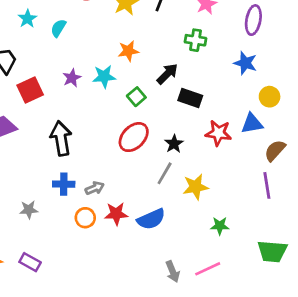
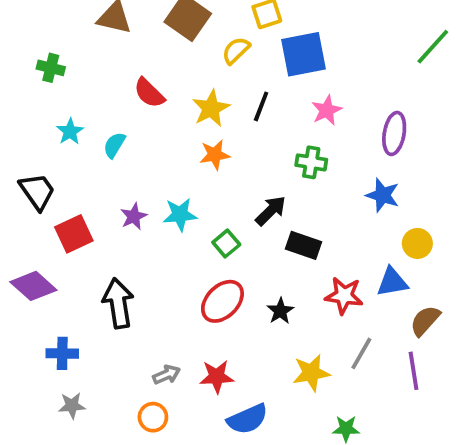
orange star: (128, 51) -> (215, 155), moved
gray line: (165, 173) -> (361, 353), moved
blue cross: (64, 184) -> (62, 353), moved
red star: (116, 214) -> (217, 377), moved

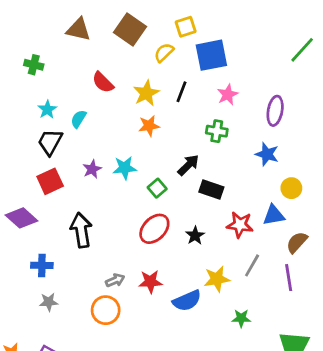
black trapezoid: (37, 191) -> (50, 142), moved, turned -116
orange circle: (153, 417) -> (106, 310), size x1.4
blue semicircle: (248, 419) -> (187, 301), moved

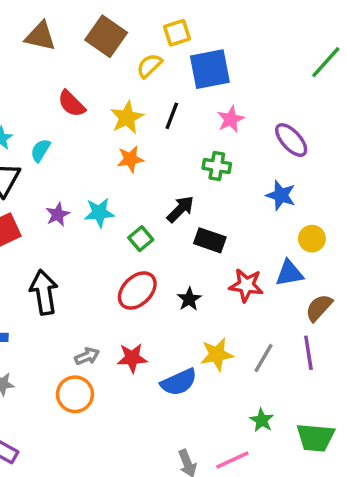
purple ellipse: (275, 111) -> (291, 140), turned -52
gray line: (252, 265) -> (264, 358), moved
green star: (241, 318) -> (262, 420), moved, turned 30

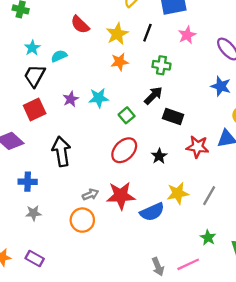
cyan semicircle: (40, 150) -> (59, 56), turned 35
green cross: (217, 166) -> (161, 65), moved
red star: (132, 358) -> (121, 196), size x1.4

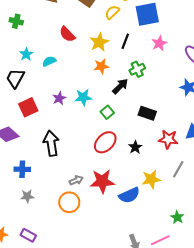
green cross: (161, 65) -> (137, 69), turned -35
black trapezoid: (35, 76) -> (15, 78), moved
black arrow: (153, 96) -> (120, 86), moved
gray line: (209, 196) -> (178, 169), moved

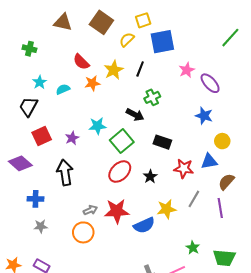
pink star: (159, 43) -> (187, 70), moved
orange star: (101, 66) -> (92, 83), moved
black arrow: (120, 86) -> (135, 115), turned 72
purple star: (59, 98) -> (72, 138), moved
green square: (107, 112) -> (122, 141), size x1.6

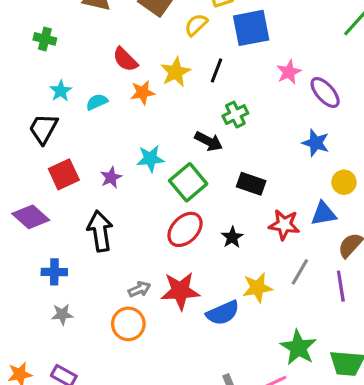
green star: (193, 248) -> (298, 347), size x1.6

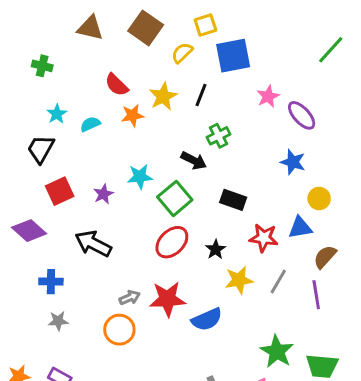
black arrow: (100, 231) -> (93, 244), turned -54
yellow star: (257, 288) -> (239, 280), moved

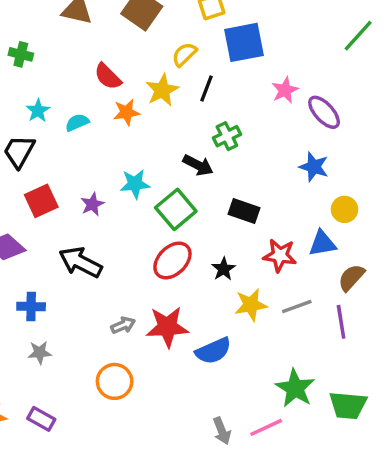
yellow semicircle: (182, 53) -> (184, 54), moved
gray line: (278, 282) -> (297, 306), turned 40
orange circle: (119, 330) -> (115, 381), moved

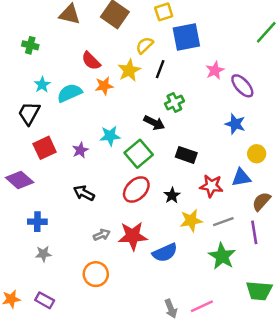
cyan semicircle: (77, 123) -> (70, 93), size x1.5
black arrow: (80, 262) -> (84, 193), moved, size x0.7
green star: (295, 388) -> (222, 256), moved

